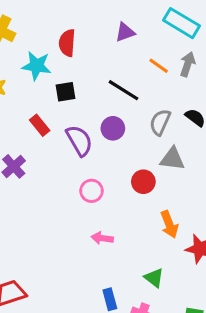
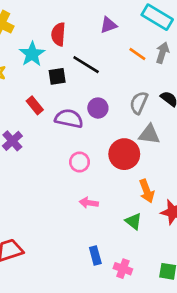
cyan star: (37, 66) -> (32, 54), turned 30
black line: (124, 90) -> (86, 65), moved
purple semicircle: (79, 141) -> (69, 119), turned -48
red circle: (143, 182) -> (124, 154), size x1.5
green triangle: (154, 278) -> (133, 221), moved

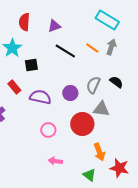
purple triangle: (108, 25) -> (54, 26), moved
red semicircle: (58, 34) -> (24, 22), moved
black line: (86, 65) -> (65, 51), moved
purple circle: (98, 108) -> (70, 93), moved

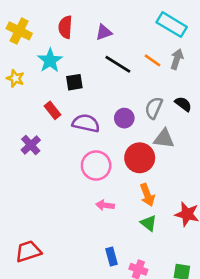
pink circle: (48, 130) -> (96, 165), size x1.5
orange arrow: (99, 152) -> (147, 195), moved

